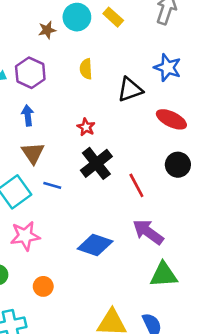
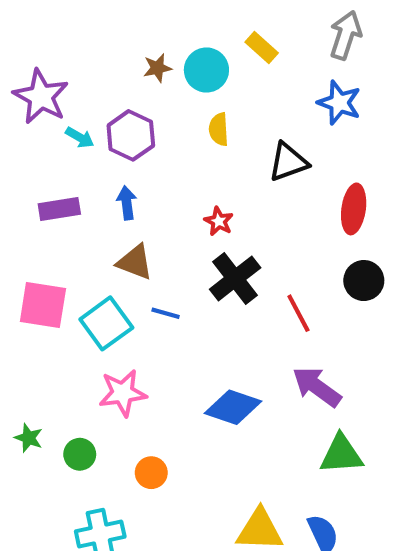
cyan circle: (77, 17) -> (206, 70), moved
blue star: (168, 68) -> (339, 103), moved
red ellipse: (171, 119) -> (354, 209), turned 72
brown triangle: (33, 153) -> (135, 262), turned -35

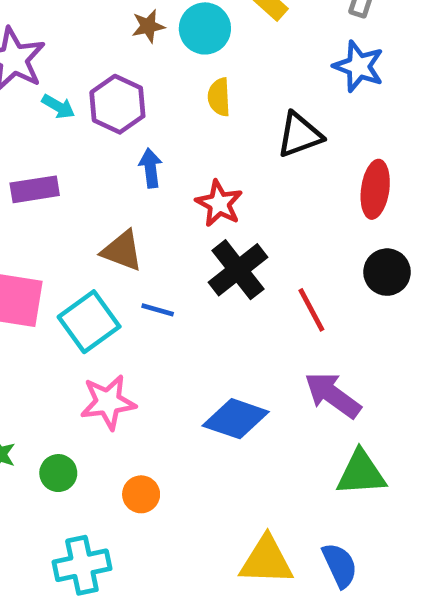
blue arrow: (127, 203) -> (151, 168), moved
red star: (219, 221) -> (219, 203), size x1.4

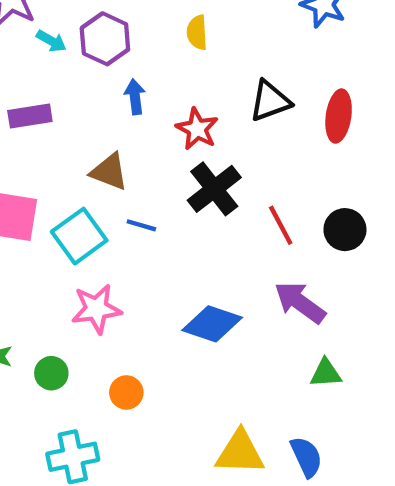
black triangle: (300, 135) -> (270, 101), moved
black circle: (387, 272) -> (345, 230), moved
green triangle: (361, 473) -> (326, 373), size x0.7

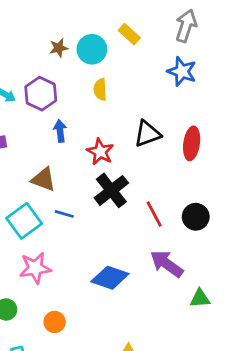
green triangle: (326, 373) -> (200, 298), moved

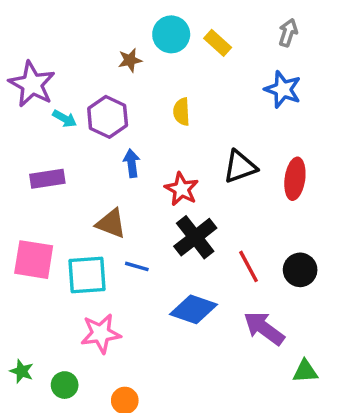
gray arrow: (186, 26) -> (288, 33), size x0.7
cyan circle: (92, 49) -> (171, 34), moved
cyan square: (24, 221) -> (87, 275), turned 32
blue diamond: (110, 278) -> (194, 309), moved

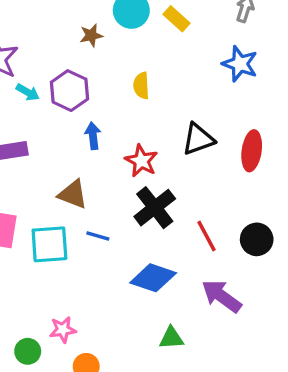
pink star: (101, 333) -> (63, 330), moved, size x0.7
green triangle: (305, 371) -> (171, 338), moved

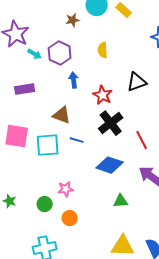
pink star: (63, 330) -> (66, 189), moved
green circle: (28, 351) -> (45, 204), moved

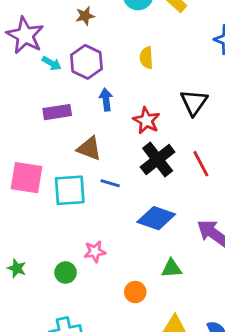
brown star: (73, 20) -> (85, 16), moved
black triangle: (137, 82) -> (194, 102), turned -35
purple rectangle: (25, 89) -> (57, 112), moved
red line: (142, 140) -> (201, 164), moved
orange circle: (70, 218) -> (135, 292), moved

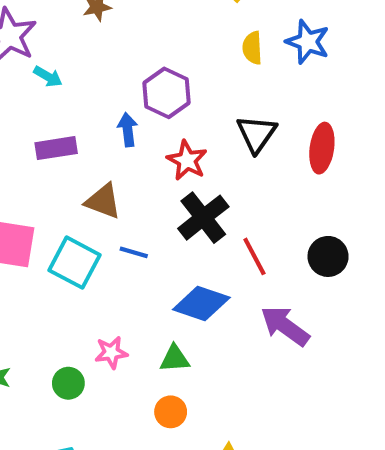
yellow semicircle: (146, 58) -> (252, 48), moved
purple hexagon: (86, 62) -> (167, 93), moved
red line: (201, 164) -> (254, 256), moved
cyan square: (70, 190) -> (75, 263), turned 32
green triangle: (172, 268) -> (175, 359), moved

